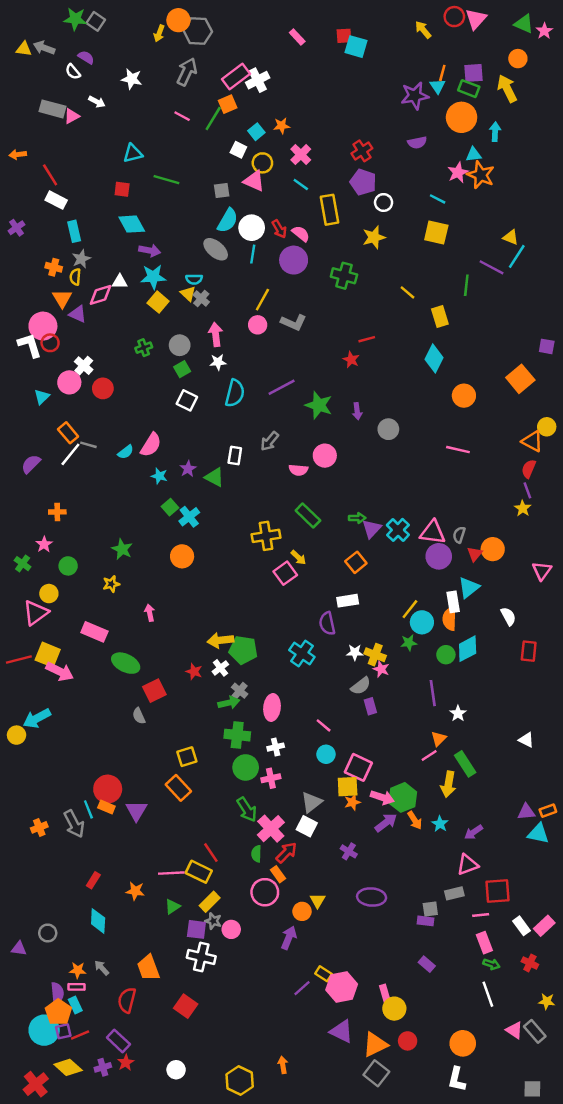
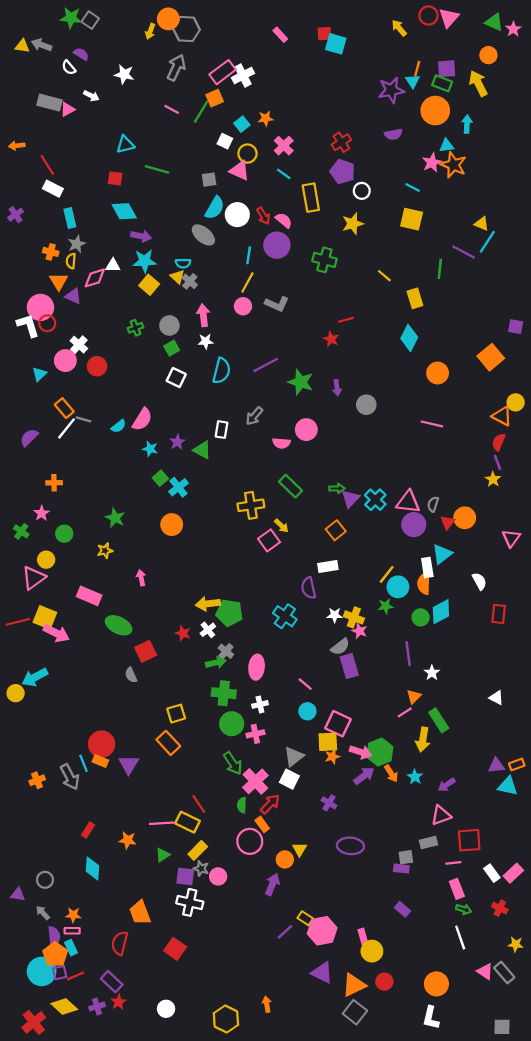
cyan line: (253, 254) -> (249, 255), moved
purple rectangle: (370, 706) -> (349, 666), size x1.5
gray arrow: (102, 968) -> (43, 913), moved

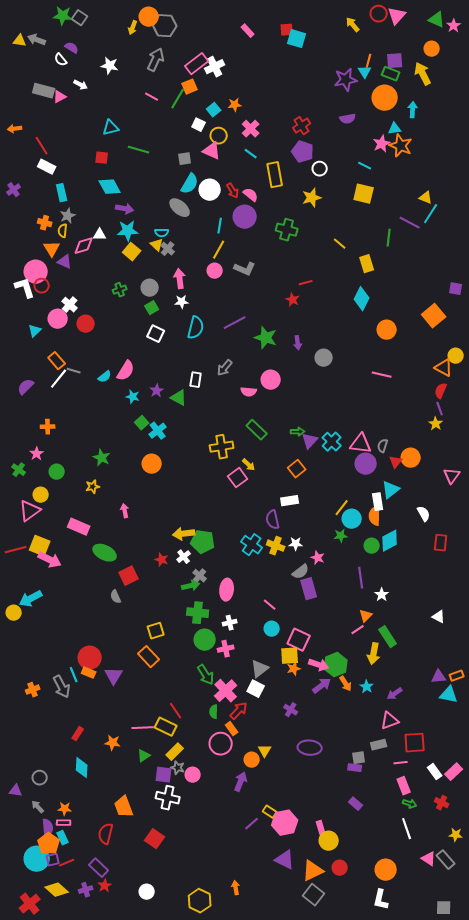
yellow cross: (354, 617) -> (276, 546), moved

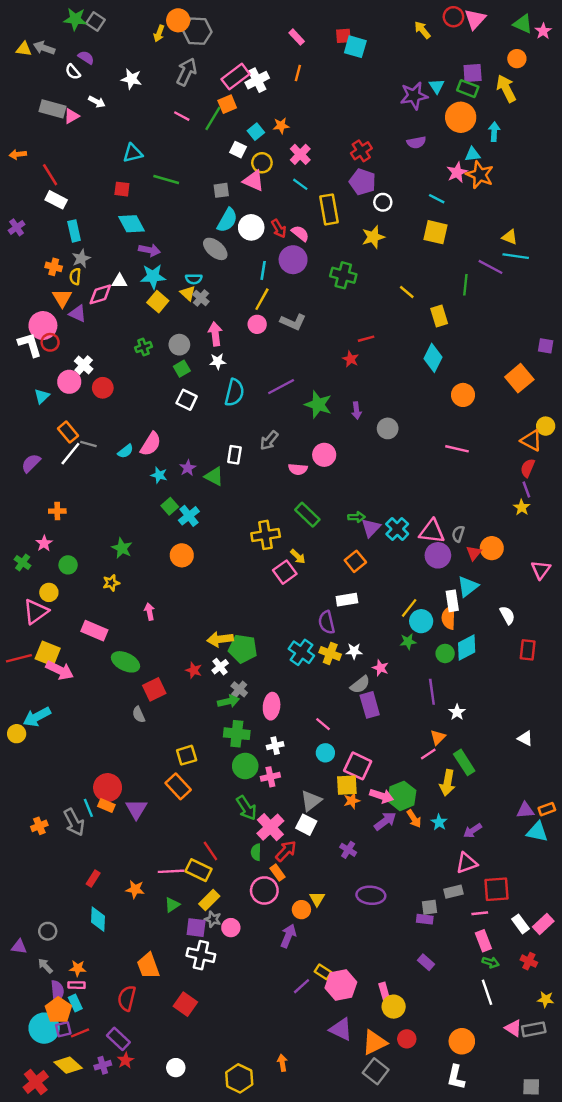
orange line: (369, 61) -> (298, 73), moved
cyan line: (431, 214) -> (516, 256), turned 65
gray rectangle: (446, 860) -> (534, 1029), turned -60

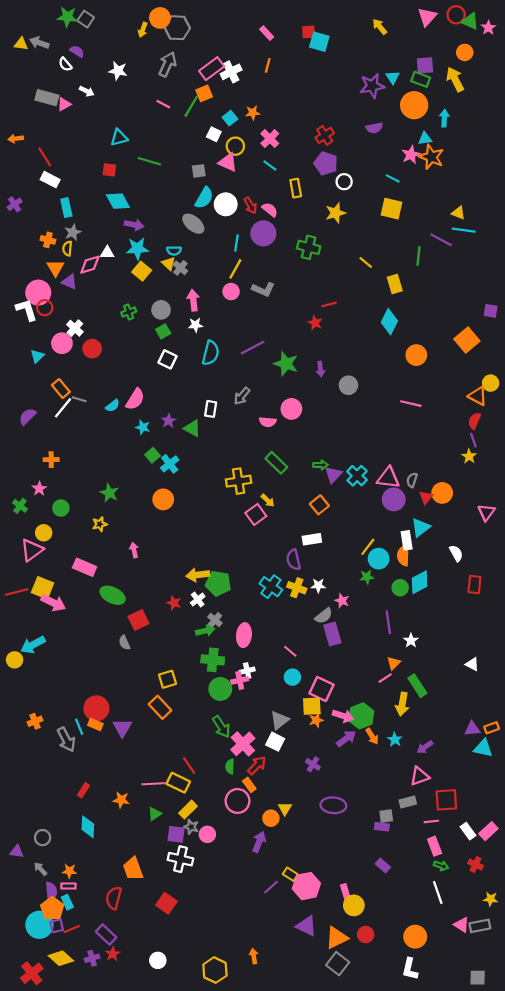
red circle: (453, 17) -> (456, 15), moved
yellow rectangle: (329, 209) -> (296, 188), size x0.7
pink cross: (270, 777) -> (240, 680), moved
orange cross: (39, 826) -> (35, 721), moved

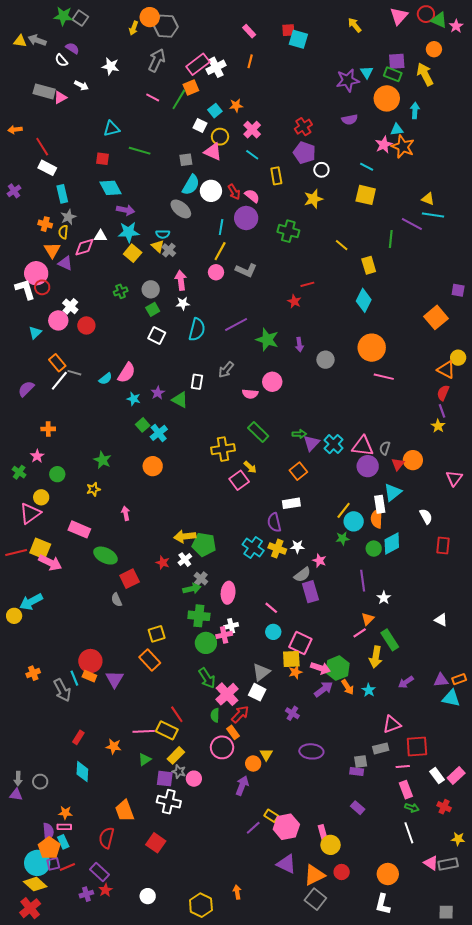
orange circle: (416, 355) -> (372, 348), moved, size x1.4
purple arrow: (425, 747) -> (406, 682), moved
gray arrow: (40, 869) -> (18, 779), moved, turned -136
yellow diamond: (61, 958) -> (35, 884), moved

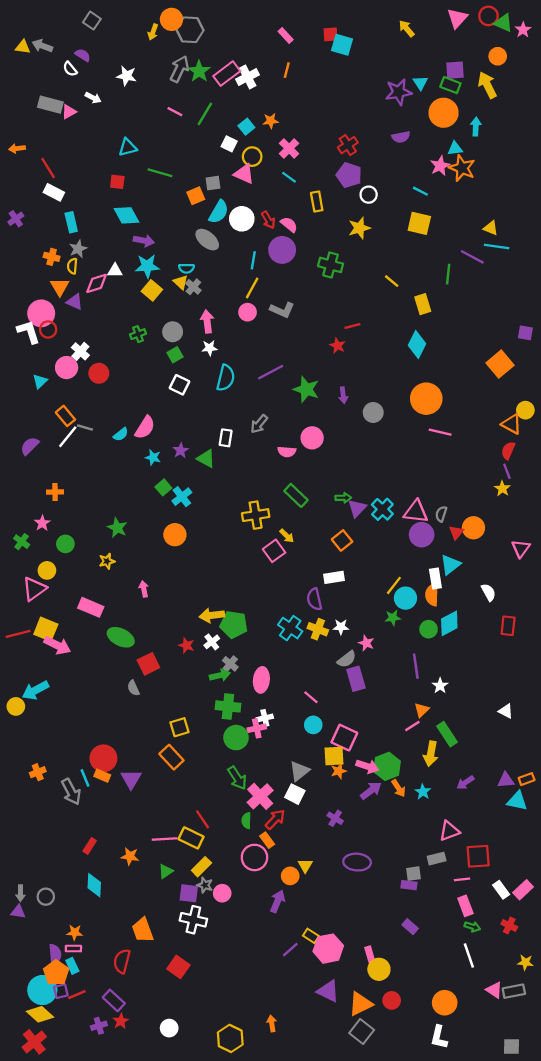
green star: (63, 16) -> (199, 71), moved, turned 30
orange square: (191, 87) -> (196, 196), moved

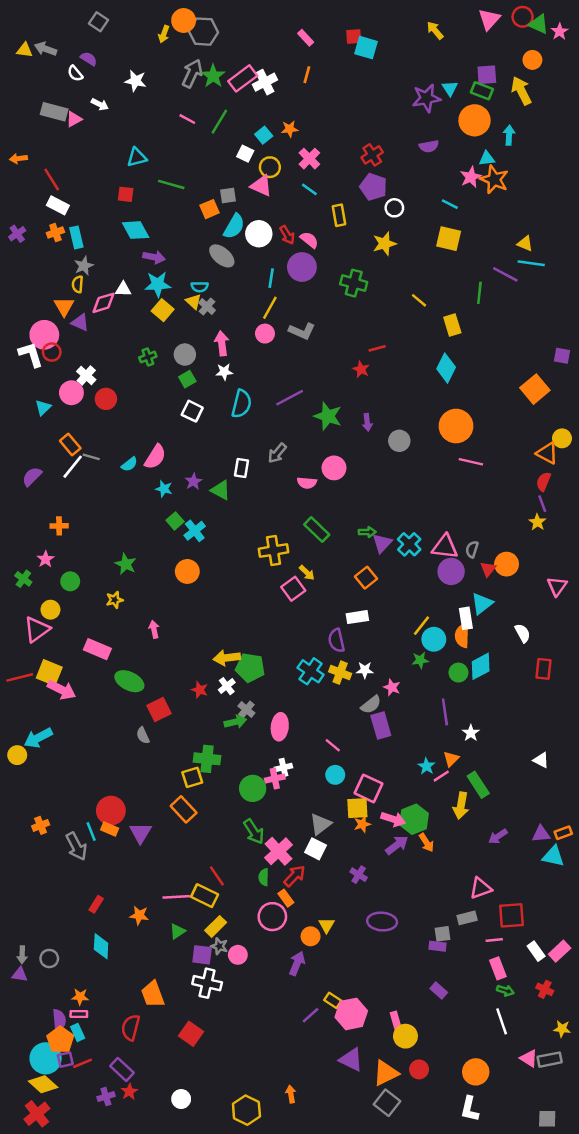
orange cross: (52, 257) -> (55, 232), moved, turned -35
green cross: (228, 706) -> (207, 759), moved
cyan star: (423, 792) -> (426, 766), moved

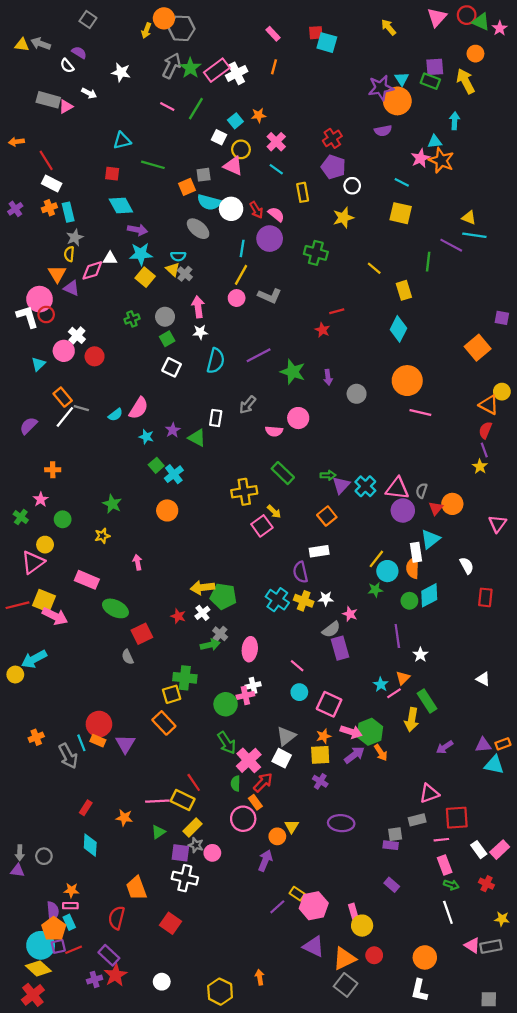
orange circle: (474, 120) -> (397, 101), moved
cyan semicircle: (234, 226) -> (209, 202), turned 75
yellow square: (357, 808) -> (320, 755), moved
red star: (129, 1092) -> (115, 975), size x1.5

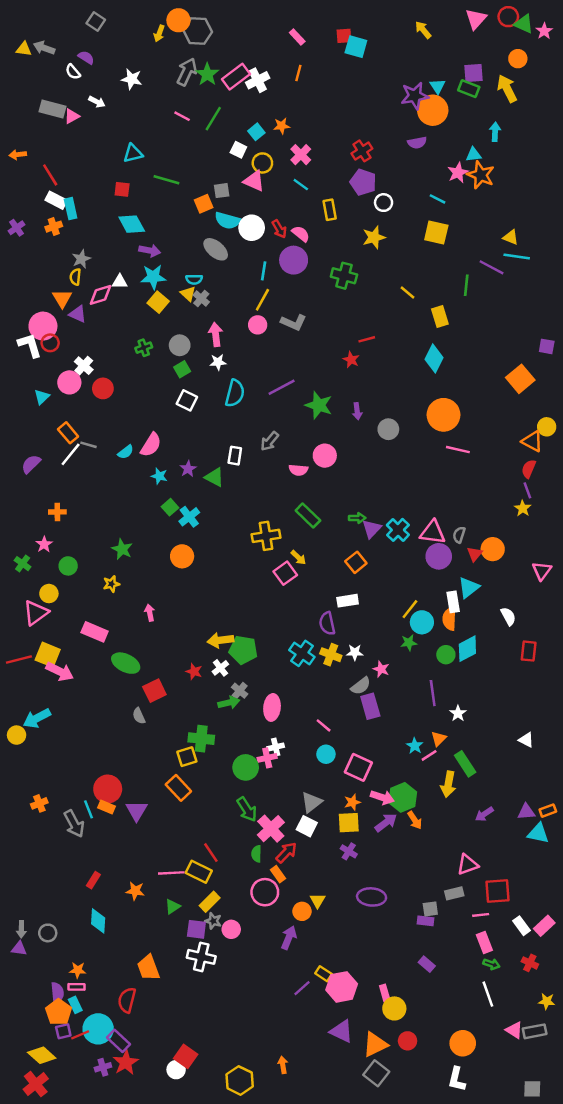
cyan rectangle: (68, 212) -> (71, 209), moved
red square: (171, 923) -> (186, 1056), moved
cyan circle: (41, 945) -> (98, 1029), moved

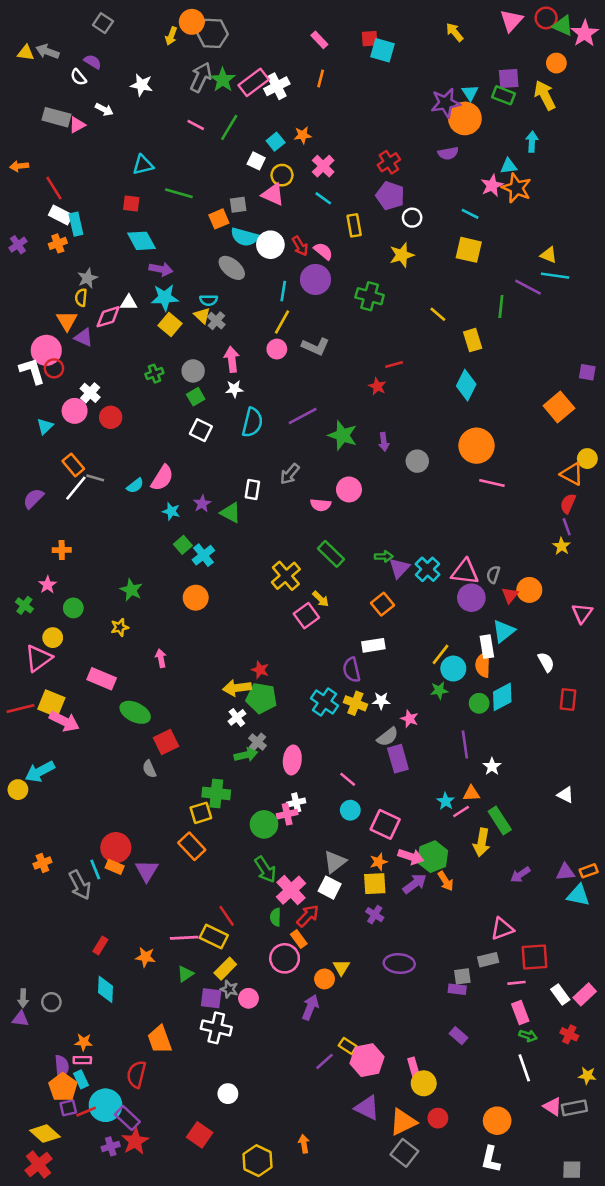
pink star: (544, 31) -> (585, 33), size x1.5
yellow cross: (266, 536) -> (286, 576), turned -32
red star: (194, 671) -> (260, 670), moved
orange triangle: (439, 739) -> (471, 793), turned 42
white circle: (176, 1070) -> (228, 1094), moved

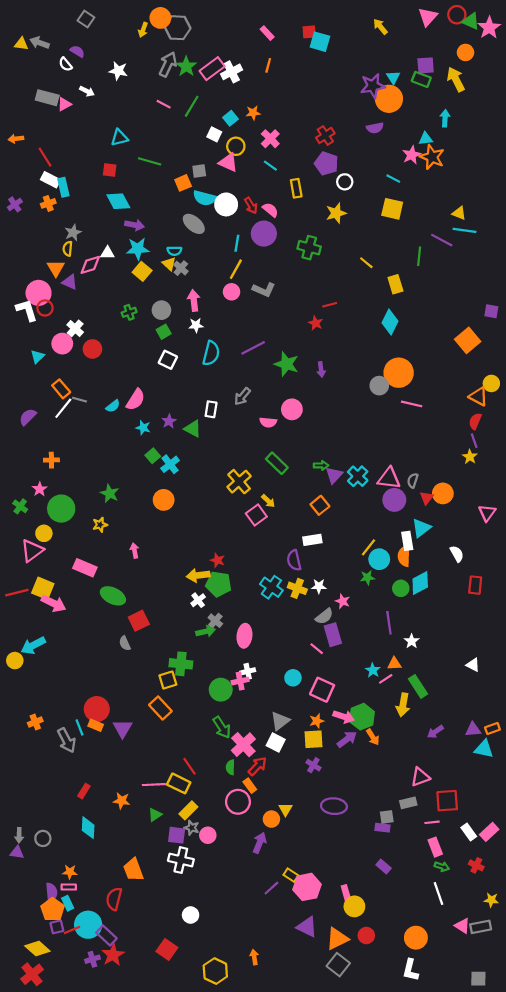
gray circle: (417, 461) -> (379, 386), moved
green circle: (73, 608) -> (61, 509), size x1.6
pink line: (348, 779) -> (317, 649), moved

